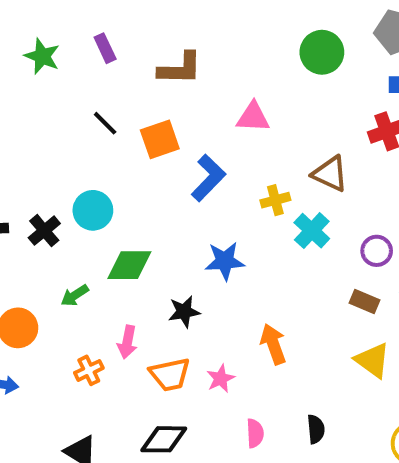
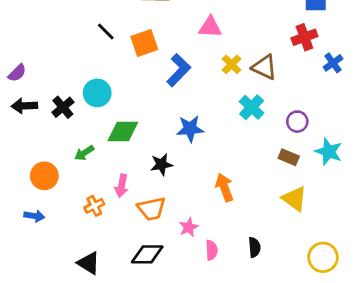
yellow cross: (275, 200) -> (232, 64), moved, turned -30
pink star: (221, 379) -> (189, 227), moved

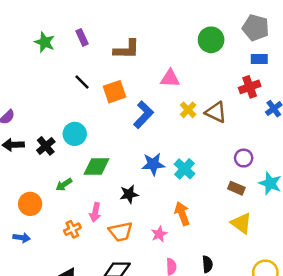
cyan cross: (252, 107) -> (185, 169), moved
pink star: (189, 227) -> (159, 234), moved

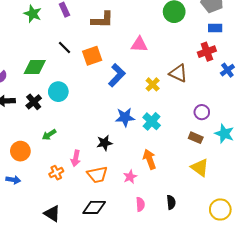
yellow cross: (188, 110) -> (153, 84), moved
green diamond: (96, 166) -> (35, 67), moved

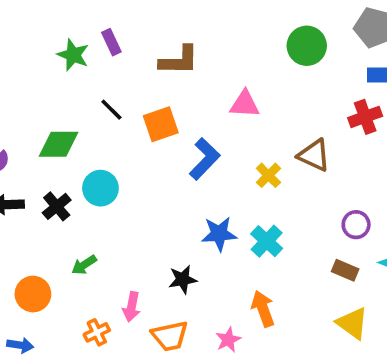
green star: (33, 14) -> (73, 55), moved

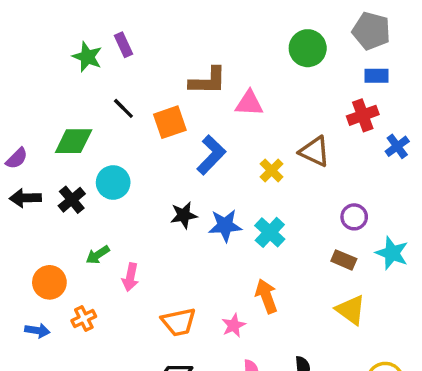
brown L-shape: (179, 60) -> (208, 81), moved
black star: (183, 279) -> (184, 215), moved
pink arrow: (132, 307) -> (130, 277), moved
orange cross: (97, 332) -> (84, 319), moved

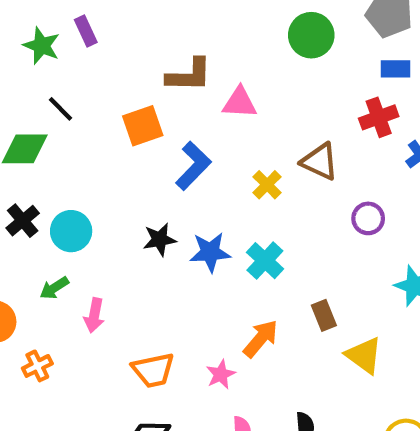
black line: (123, 108) -> (61, 109), moved
cyan circle: (113, 182) -> (71, 231), moved
purple circle: (354, 217) -> (368, 218), moved
brown rectangle: (344, 260) -> (324, 315), moved, turned 45
orange arrow: (266, 296) -> (261, 339), turned 60

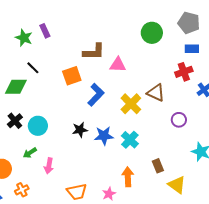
yellow cross: (267, 185) -> (131, 104), size x1.5
orange arrow: (261, 339) -> (128, 177), turned -42

